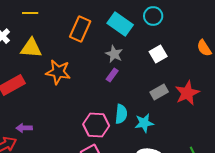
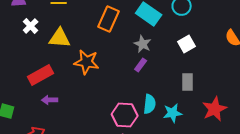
gray rectangle: (159, 92) -> (188, 82), turned -60
red star: (187, 93) -> (215, 109), moved
purple arrow: (24, 128) -> (50, 100), moved

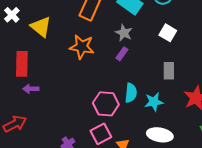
yellow triangle: (60, 38) -> (41, 27), turned 35
white square: (187, 44) -> (168, 33), turned -30
orange star: (87, 62) -> (82, 47), moved
red rectangle: (41, 75) -> (22, 64), turned -60

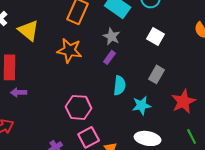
gray rectangle: (169, 71) -> (157, 74), turned 30
cyan semicircle: (131, 93) -> (120, 85), moved
pink hexagon: (106, 104) -> (79, 107), moved

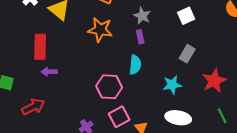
white square: (156, 36) -> (186, 16), turned 36
purple rectangle: (110, 57) -> (140, 37), turned -48
cyan semicircle: (120, 85) -> (135, 65), moved

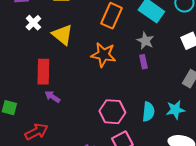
cyan semicircle: (135, 65) -> (148, 112), moved
purple arrow: (49, 72) -> (52, 97), turned 35

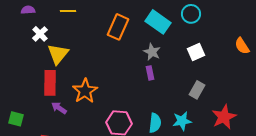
yellow triangle: (62, 35) -> (58, 54), moved, turned 30
orange star: (103, 55) -> (85, 91), moved, turned 30

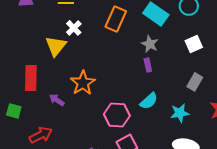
white cross: (40, 34) -> (74, 28), moved
red rectangle: (50, 83) -> (31, 78), moved
cyan semicircle: (155, 123) -> (149, 101), moved, turned 42

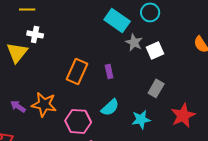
orange rectangle: (116, 19) -> (77, 71), moved
white cross: (74, 28) -> (35, 34), turned -35
gray star: (150, 44) -> (134, 42), moved
orange star: (83, 83) -> (44, 104), moved, turned -30

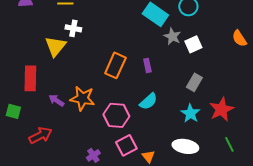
cyan star: (141, 119) -> (190, 113), moved, turned -30

